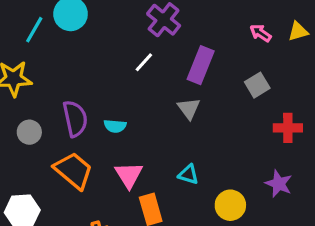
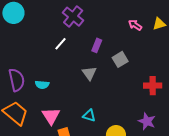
purple rectangle: (201, 65) -> (97, 45), size x0.6
gray square: (257, 85) -> (120, 59), moved

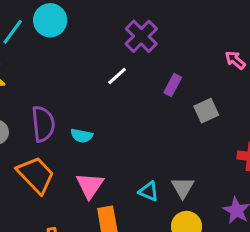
gray triangle: (89, 73) -> (183, 188), moved

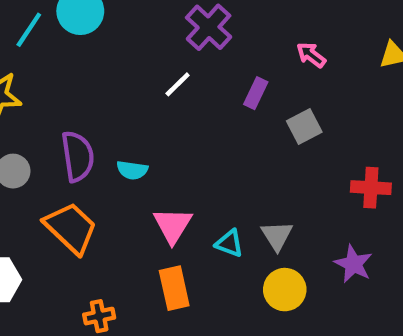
pink arrow: (235, 60) -> (311, 55), moved
pink triangle: (90, 185) -> (173, 225), moved

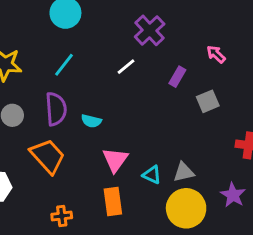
cyan line: (29, 30) -> (64, 65), moved
gray triangle: (277, 236) -> (184, 172), turned 45
yellow circle: (285, 290) -> (186, 208), size x1.4

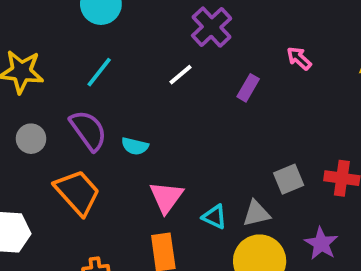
gray square: (208, 101) -> (289, 179), moved
purple semicircle: (56, 109) -> (88, 130), turned -32

